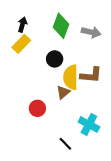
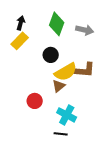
yellow semicircle: (71, 77) -> (66, 72), turned -120
cyan cross: (89, 124) -> (67, 115), moved
black line: (65, 144) -> (61, 134), turned -40

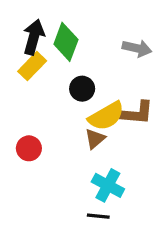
black arrow: (21, 23) -> (34, 37), size x1.5
green diamond: (57, 24) -> (66, 42), moved
red circle: (35, 101) -> (29, 148), moved

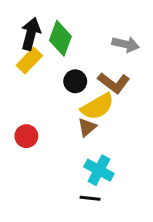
brown L-shape: (137, 113) -> (114, 83), moved, turned 32

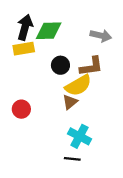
green diamond: (60, 38) -> (49, 31), turned 68
yellow rectangle: (29, 61) -> (24, 49), turned 36
brown L-shape: (114, 83) -> (91, 66), turned -45

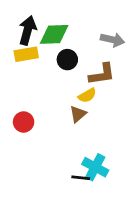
black circle: (60, 65) -> (67, 60), moved
yellow semicircle: (78, 85) -> (87, 95), size x0.6
cyan cross: (79, 136) -> (95, 167), moved

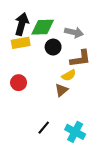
gray arrow: (112, 40) -> (74, 32), moved
red circle: (24, 122) -> (19, 83), moved
black line: (81, 178) -> (44, 128), moved, turned -56

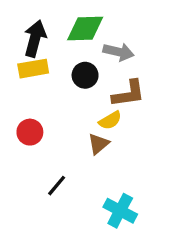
green diamond: (43, 27) -> (85, 28), moved
black line: (44, 128) -> (57, 186), moved

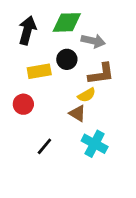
yellow rectangle: (33, 69) -> (39, 71), moved
brown triangle: (98, 144) -> (77, 113), turned -48
cyan cross: (120, 211) -> (95, 144), moved

